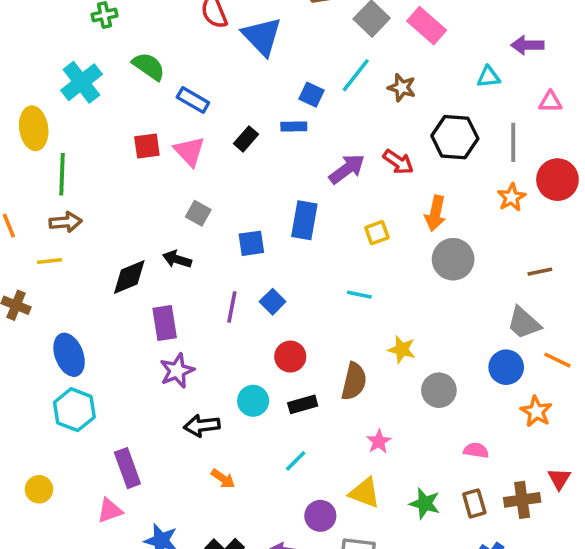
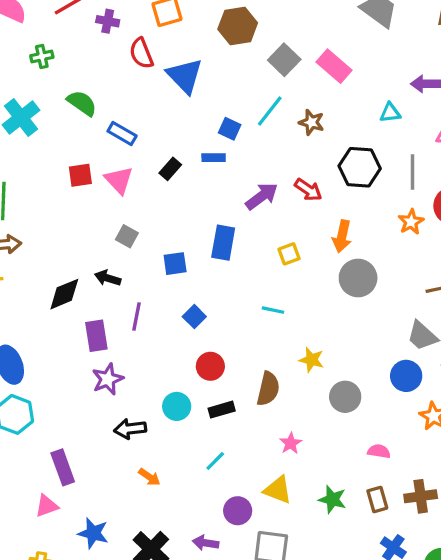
purple line: (232, 307) -> (137, 317), moved

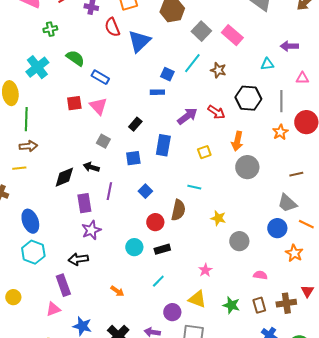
blue triangle: (185, 76) -> (139, 41), turned 30
black rectangle: (170, 169) -> (135, 124), moved
brown semicircle: (268, 389) -> (178, 210), moved
black arrow: (130, 429) -> (78, 259), moved

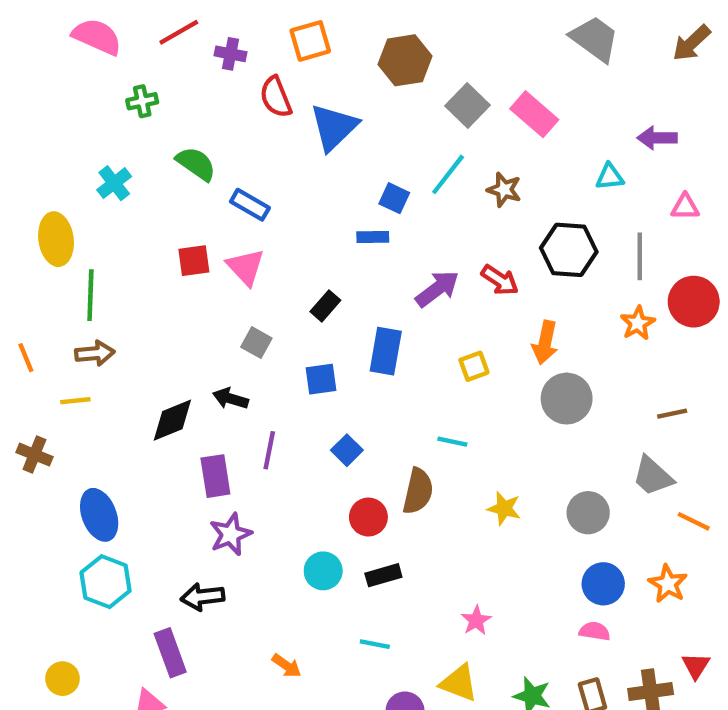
cyan cross: (37, 67) -> (114, 183), size x0.7
blue circle: (277, 228) -> (603, 584), moved
gray circle: (239, 241) -> (588, 513), moved
cyan line: (158, 281) -> (375, 644), turned 56

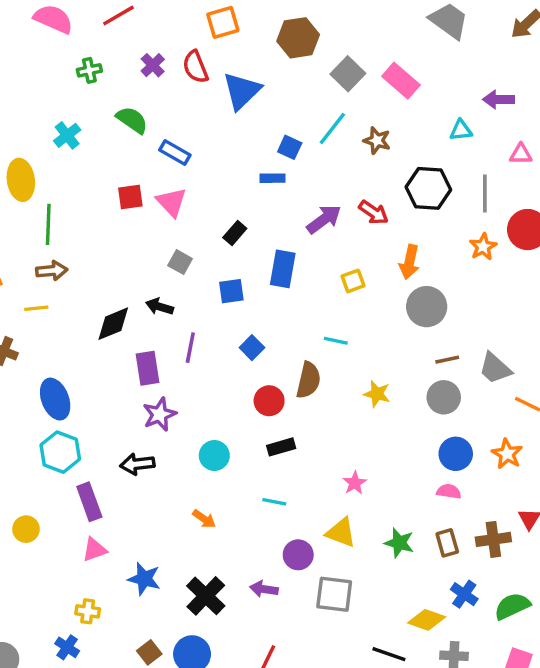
purple cross: (231, 54) -> (153, 65), moved, turned 35
brown line: (672, 414) -> (447, 360), moved
cyan circle: (323, 571) -> (214, 456), moved
purple rectangle: (170, 653) -> (89, 502), moved

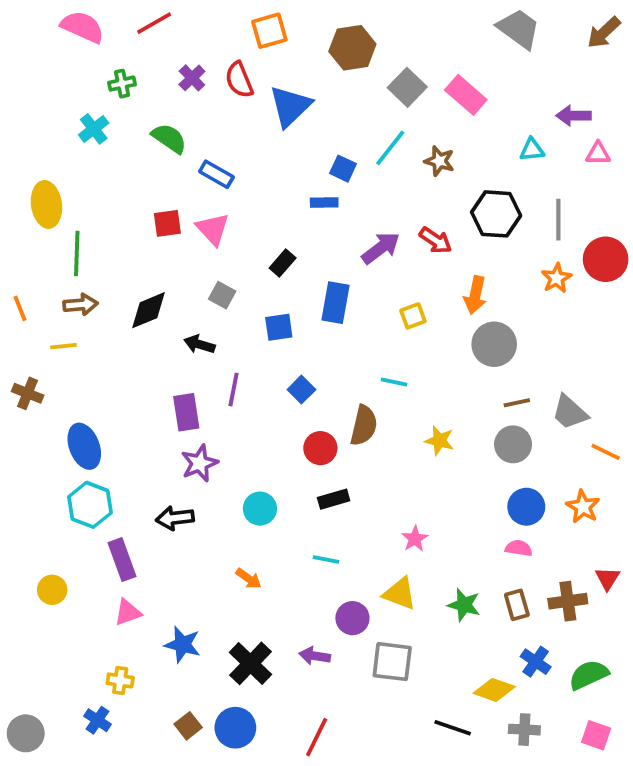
cyan cross: (67, 135) -> (94, 129), moved
pink triangle: (521, 154) -> (598, 153), moved
black diamond: (113, 324) -> (148, 310), moved

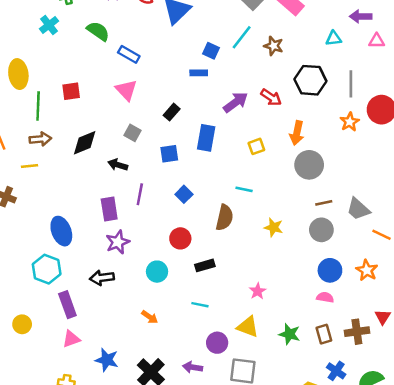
red square: (167, 223) -> (71, 91), moved
blue ellipse: (84, 446) -> (61, 231), moved
red circle: (320, 448) -> (180, 238), moved

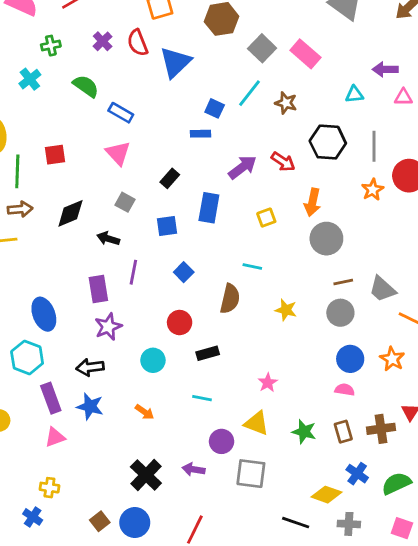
blue star: (107, 360) -> (90, 406), moved

